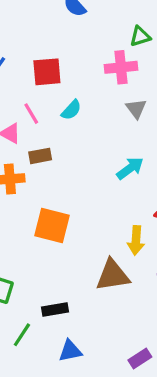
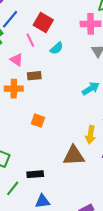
red square: (47, 72) -> (43, 23), turned 30
pink line: (31, 114) -> (30, 40), moved
orange square: (52, 225) -> (38, 121), size x0.6

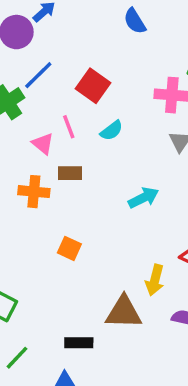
pink line: (30, 40) -> (69, 127), moved
cyan arrow: (91, 89) -> (144, 198), moved
black rectangle: (35, 174) -> (79, 343), moved

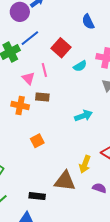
blue semicircle: (135, 21) -> (88, 22), moved
cyan semicircle: (112, 131) -> (80, 66), moved
orange square: (69, 248) -> (37, 141), turned 32

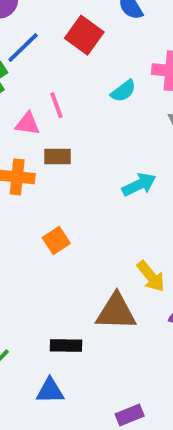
red square: (61, 48) -> (84, 35), moved
pink triangle: (28, 78) -> (28, 124), turned -32
yellow arrow: (85, 164) -> (151, 276), turned -54

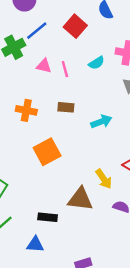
pink line: (56, 105) -> (65, 69), moved
pink triangle: (28, 124) -> (44, 66), moved
brown rectangle: (58, 157) -> (66, 107), moved
orange square: (56, 240) -> (47, 152), size x1.6

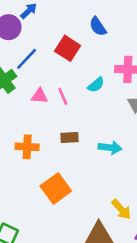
cyan arrow: (101, 122) -> (110, 148), turned 36

